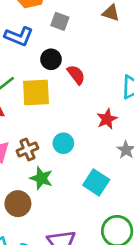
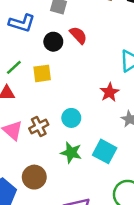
red semicircle: (76, 75) -> (78, 35), moved
yellow square: (36, 93) -> (42, 73), size x0.7
green star: (41, 178) -> (71, 153), moved

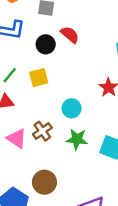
cyan circle: (71, 118) -> (72, 108), moved
green star: (71, 153) -> (77, 139), moved

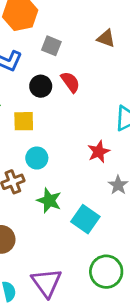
cyan circle: (72, 108) -> (37, 158), moved

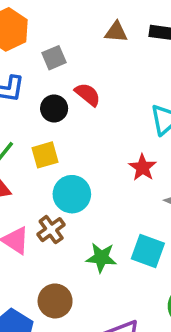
gray square: (51, 46) -> (54, 58), turned -30
cyan circle: (37, 158) -> (72, 194), size x1.4
green star: (49, 200) -> (101, 258), moved

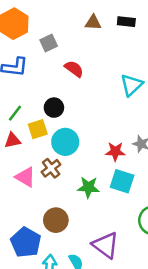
black circle: (54, 108) -> (54, 108), moved
yellow square: (45, 155) -> (38, 129), moved
red star: (143, 167) -> (115, 151), moved, turned -30

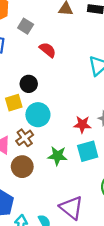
gray square: (49, 43) -> (26, 26), turned -35
cyan square: (122, 181) -> (88, 151), turned -35
brown circle: (56, 220) -> (22, 167), moved

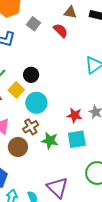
red semicircle: (48, 50) -> (61, 30), moved
yellow square: (14, 103) -> (16, 90), turned -35
brown cross: (25, 138) -> (31, 127), moved

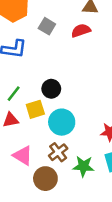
red semicircle: (61, 30) -> (81, 31), turned -56
yellow square: (16, 90) -> (35, 109), turned 35

